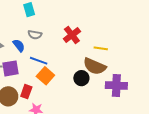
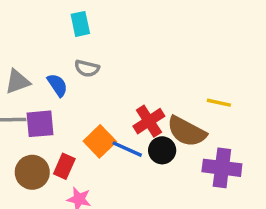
red cross: (72, 35) -> (149, 121), moved
yellow line: (101, 48) -> (219, 103), moved
blue line: (39, 61) -> (127, 149), moved

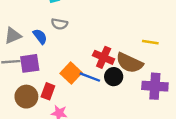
red cross: (149, 121) -> (104, 57), turned -30

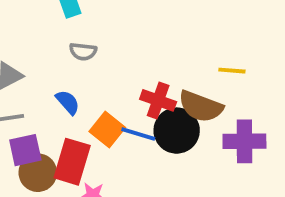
blue semicircle: (40, 36) -> (68, 102), moved
purple square: (30, 63) -> (25, 150), moved
black circle: (114, 77) -> (177, 131), size x1.5
red rectangle: (48, 91) -> (72, 162), size x1.6

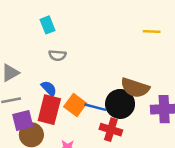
yellow line: (232, 71) -> (152, 31), moved
red cross: (158, 100) -> (111, 130), moved
red rectangle: (72, 162) -> (49, 110), moved

